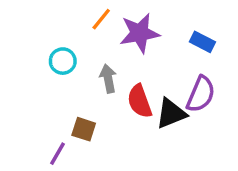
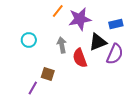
blue rectangle: (202, 42) -> (116, 24), turned -40
cyan circle: (63, 61) -> (29, 40), moved
black triangle: (171, 113) -> (98, 42), moved

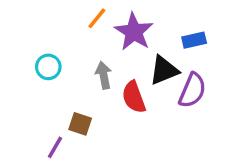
purple star: (80, 19) -> (134, 32), turned -30

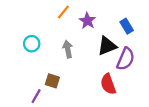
purple star: (134, 32) -> (87, 21), size x0.7
blue rectangle: (194, 40) -> (127, 26), turned 72
red semicircle: (134, 97) -> (108, 84), moved

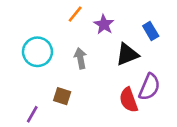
cyan circle: (32, 44) -> (37, 52), size x1.5
purple semicircle: (126, 59) -> (149, 87), moved
purple line: (36, 96) -> (32, 114), moved

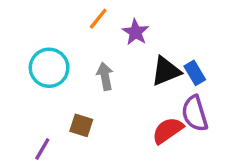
blue rectangle: (151, 31) -> (195, 73), moved
purple semicircle: (149, 87) -> (195, 113), turned 140
red semicircle: (129, 100) -> (168, 130), turned 75

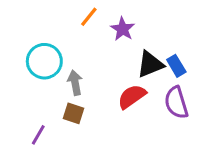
gray arrow: (105, 76) -> (75, 83), moved
red semicircle: (168, 130) -> (132, 96), moved

